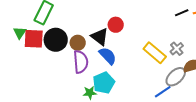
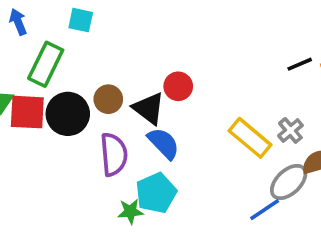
brown circle: (78, 43) -> (108, 99), moved

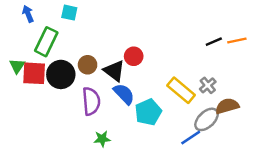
cyan pentagon: (156, 193) -> (148, 112), moved

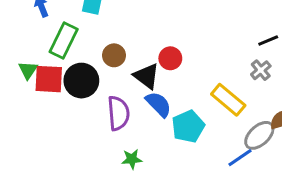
brown circle: (88, 65) -> (114, 55), moved
gray cross: (208, 85) -> (261, 70), moved

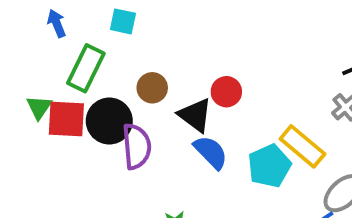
purple semicircle: (118, 113) -> (137, 146), moved
cyan pentagon: (188, 126) -> (269, 166), moved

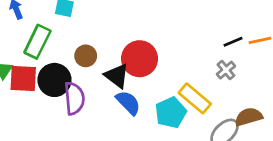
red circle: (226, 92) -> (140, 59), size x1.6

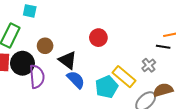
black line: (233, 42) -> (163, 47), moved, turned 32
red circle: (140, 59) -> (98, 38), moved, size x0.7
gray cross: (226, 70) -> (149, 65), moved

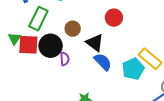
red circle: (98, 38) -> (114, 18), moved
purple semicircle: (37, 77) -> (65, 59), size x0.6

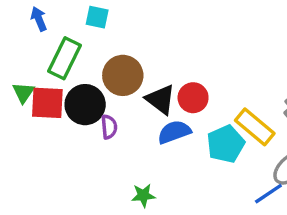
red circle: (114, 18) -> (193, 98), moved
brown circle: (73, 29) -> (123, 75), size x1.5
blue semicircle: (103, 62) -> (174, 132), turned -66

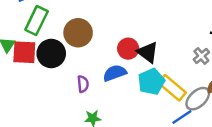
black triangle: (160, 99) -> (148, 52), moved
purple semicircle: (109, 127) -> (83, 84), moved
yellow rectangle: (255, 127) -> (172, 88), moved

